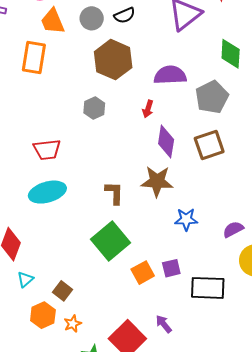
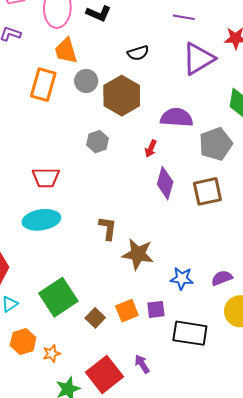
gray circle: (92, 18) -> (86, 81), moved
brown star: (157, 181) -> (138, 254), moved
blue star: (186, 219) -> (182, 278), moved
green square: (111, 241) -> (58, 297), moved
brown square: (63, 291) -> (95, 318), moved

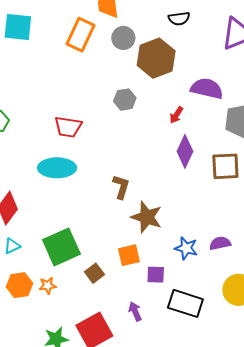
purple semicircle: (222, 278) -> (220, 243), moved
orange square: (127, 311) -> (129, 255), moved
orange star: (52, 354) -> (48, 286), moved
purple arrow: (142, 364) -> (135, 311), moved

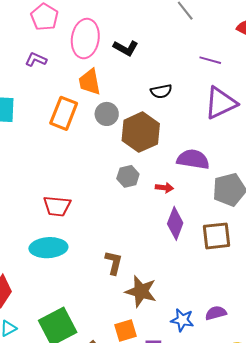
gray hexagon: (125, 100) -> (128, 176), moved
red arrow: (176, 115) -> (164, 188), turned -114

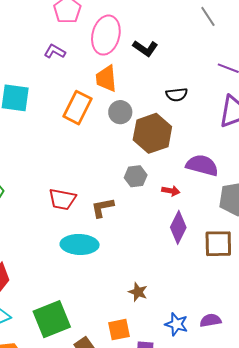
cyan ellipse: (48, 248) -> (80, 244), moved
brown L-shape: (114, 263) -> (102, 208), moved, turned -120
brown star: (141, 291) -> (138, 292), size x0.6

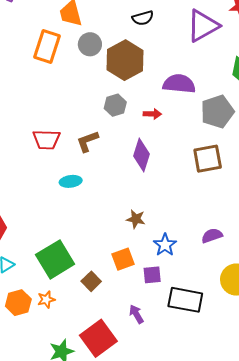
purple diamond: (178, 227) -> (142, 155), moved
cyan ellipse: (80, 244) -> (71, 181), size x0.6
blue star: (176, 324) -> (165, 245), moved, turned 30

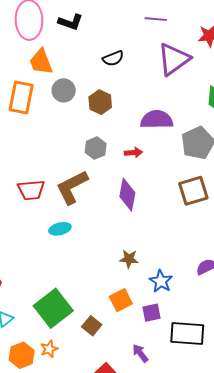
brown hexagon: (125, 60) -> (100, 102), size x0.6
brown L-shape: (87, 141) -> (72, 187), size x1.5

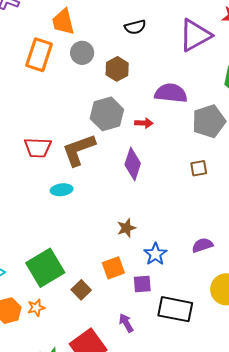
gray hexagon: (96, 148) -> (107, 114), size x1.5
brown square: (193, 191) -> (199, 168), size x0.6
brown star: (129, 259) -> (126, 228), turned -30

